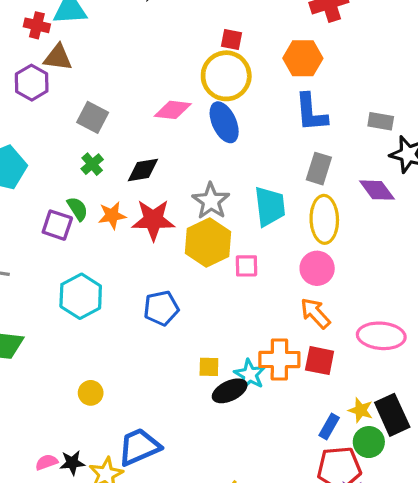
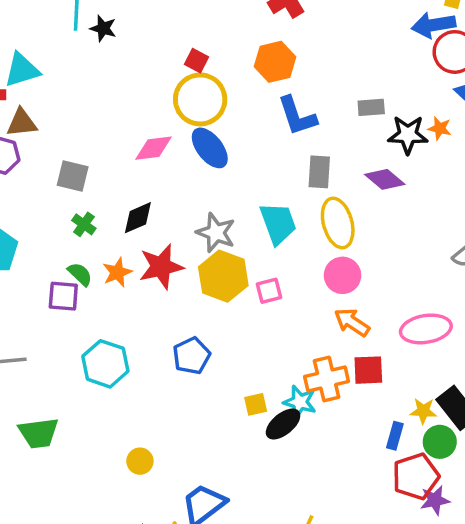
red square: (232, 40) -> (197, 61), turned 30

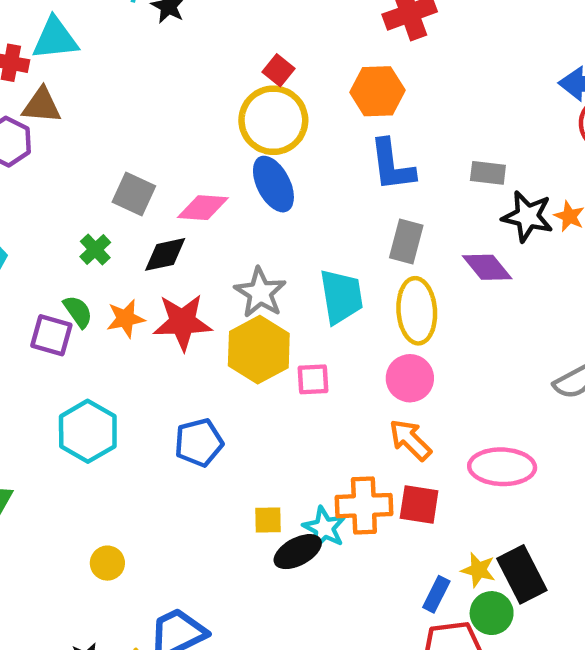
pink diamond: (154, 148) -> (203, 208), moved
gray square: (73, 176) -> (134, 194), moved

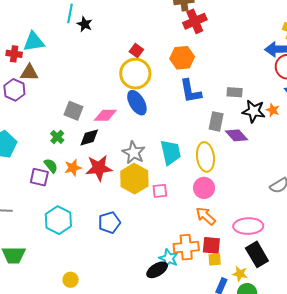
gray rectangle: (406, 241) -> (216, 121), moved
yellow square: (268, 520) -> (215, 260), moved
black rectangle: (522, 574) -> (257, 254), moved

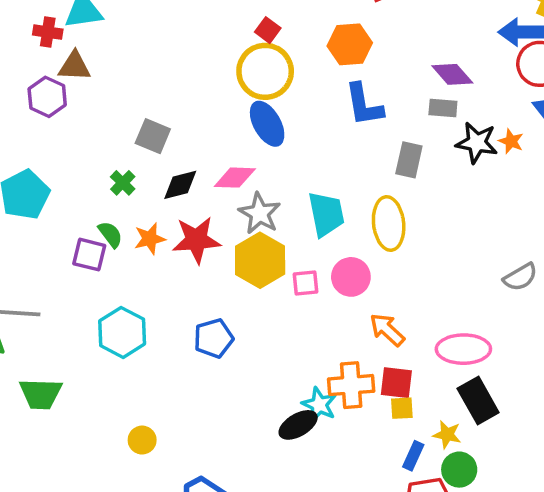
pink diamond: (105, 115) -> (235, 178), moved
purple diamond: (237, 135) -> (452, 74), moved
pink circle: (204, 188) -> (351, 277), moved

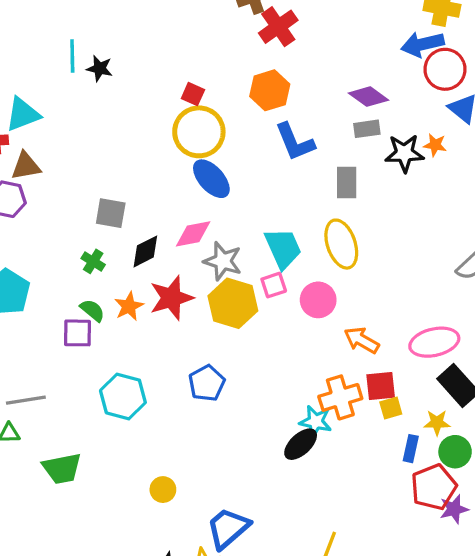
pink square: (305, 283) -> (274, 285), moved

